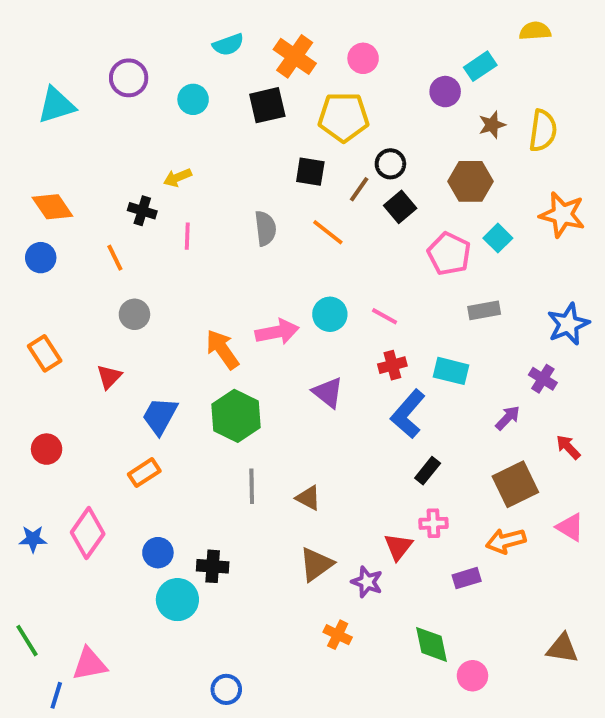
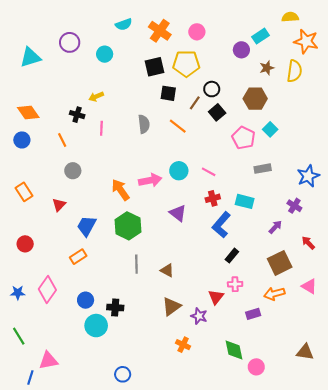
black square: (267, 105) -> (154, 67), moved
orange star: (562, 215) -> (306, 41), moved
green line: (27, 641) -> (19, 336), moved

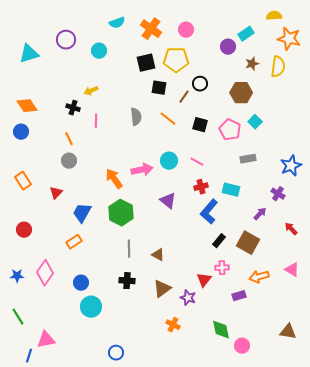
black square: (217, 112) -> (200, 125), moved, turned -35
orange line: (62, 140) -> (69, 139), moved
brown square: (280, 263) -> (248, 243), moved, turned -35
black cross: (115, 308) -> (127, 281), moved

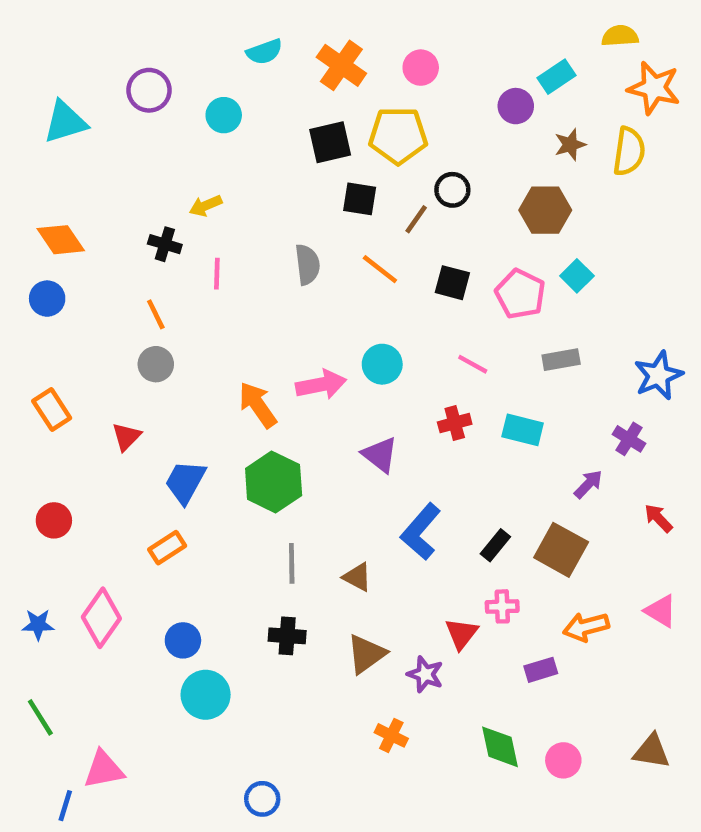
pink line: (197, 162) -> (473, 364), moved
blue L-shape: (209, 212) -> (421, 532), moved
pink circle: (242, 346) -> (563, 760), moved

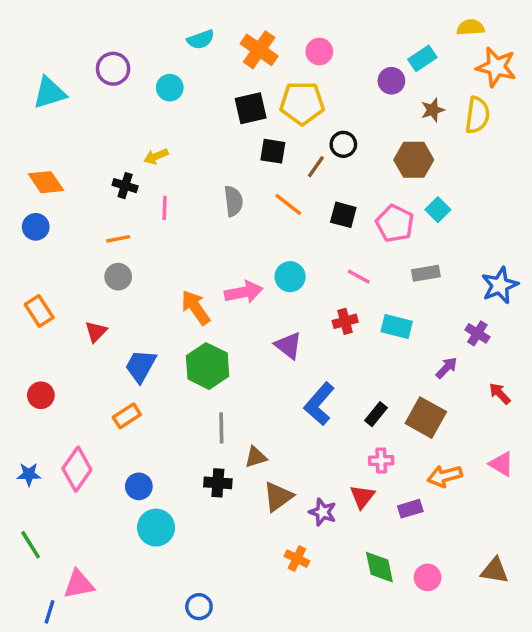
orange line: (156, 314) -> (118, 239), turned -75
brown triangle: (357, 577) -> (256, 457), moved, turned -45
red triangle: (461, 634) -> (362, 497), moved

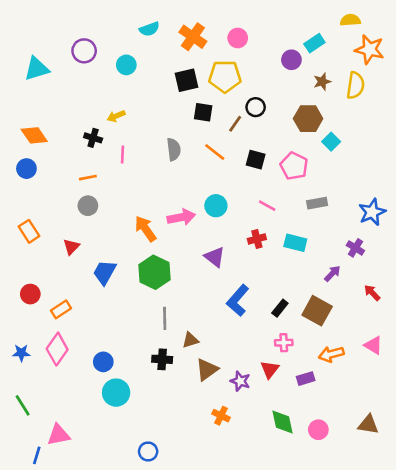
cyan square: (438, 210) -> (331, 142), moved
orange rectangle: (127, 416) -> (61, 309), moved

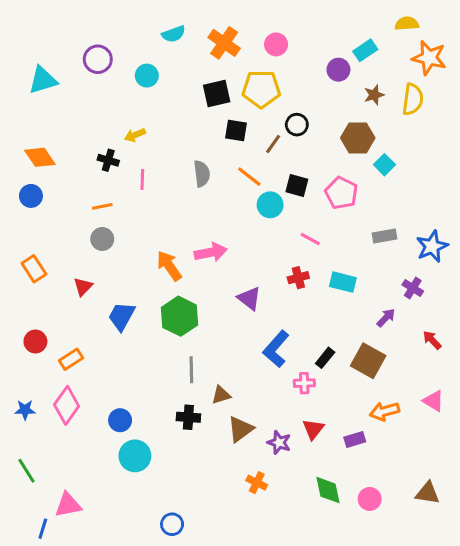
gray rectangle: (317, 203) -> (384, 236), moved
cyan circle: (216, 206) -> (270, 205), moved
pink cross: (284, 343) -> (304, 383), moved

